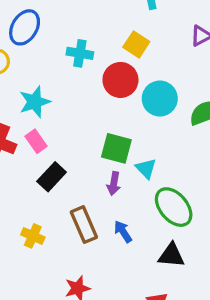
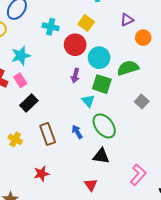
green square: (116, 148) -> (102, 84), moved
purple arrow: (114, 183) -> (75, 76), moved
blue arrow: (123, 232) -> (77, 132), moved

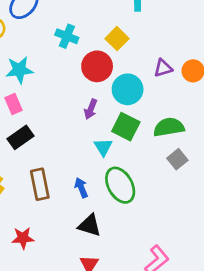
purple triangle: (127, 20) -> (163, 68), moved
green semicircle: (128, 68) -> (169, 127), moved
black triangle: (101, 156) -> (90, 225), moved

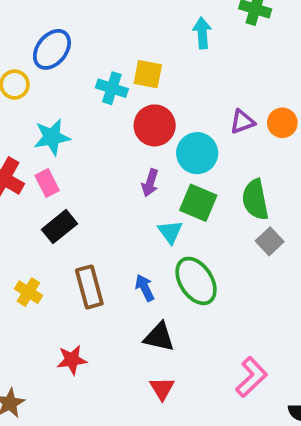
yellow square: (117, 39) -> (148, 74), moved, turned -30
green semicircle: (169, 127) -> (255, 200), turned -88

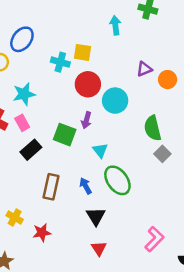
purple triangle: (242, 122) -> (144, 69), moved
green square: (198, 203) -> (65, 135), moved
brown rectangle: (89, 287) -> (51, 187), turned 30
yellow cross: (28, 292) -> (15, 218), moved
black triangle: (159, 337) -> (96, 216), turned 48

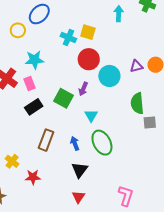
purple triangle: (144, 69) -> (136, 66), moved
gray square: (162, 154) -> (150, 122), moved, turned 32
pink L-shape: (154, 239) -> (126, 196), turned -35

